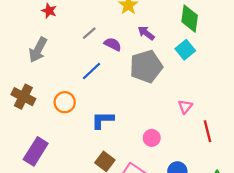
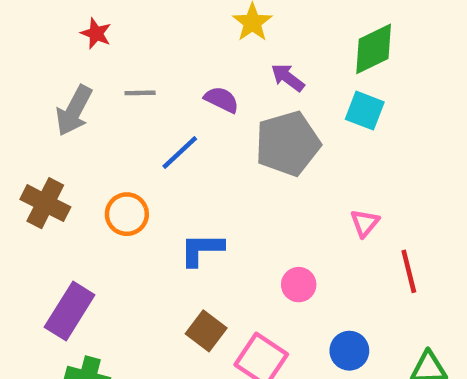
green diamond: (190, 19) -> (374, 49), turned 56
gray line: (89, 33) -> (140, 93), moved, turned 40
cyan square: (185, 50) -> (365, 111), turned -30

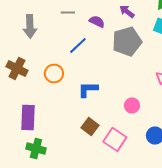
gray line: (140, 93) -> (68, 12), moved
gray arrow: (74, 111) -> (30, 26), turned -30
purple rectangle: (70, 311) -> (28, 118), turned -30

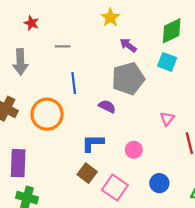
purple semicircle: (97, 22) -> (107, 106), moved
blue line: (78, 46) -> (74, 83), turned -54
orange circle: (54, 74) -> (47, 114), size x1.5
blue L-shape: (88, 90) -> (93, 143), moved

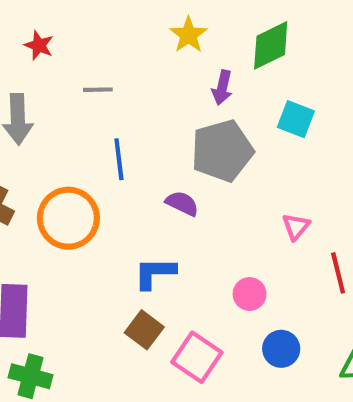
green diamond: (172, 31) -> (271, 45), moved
purple arrow: (128, 45) -> (222, 88), turned -114
pink circle: (134, 150) -> (250, 294), moved

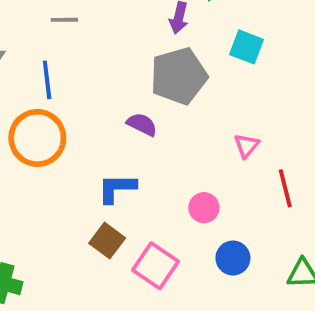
blue line: (119, 159) -> (47, 80), moved

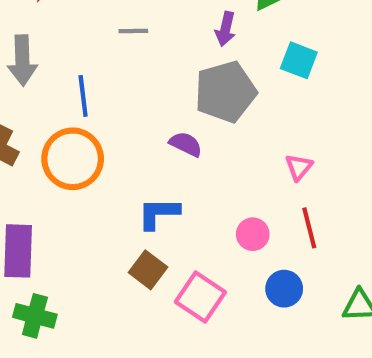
gray line: (64, 20) -> (133, 31), moved
red line: (285, 188) -> (309, 228), moved

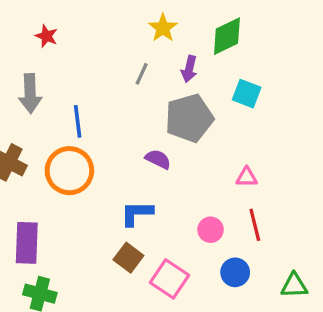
gray line: (133, 31) -> (142, 74), moved, turned -65
pink triangle: (299, 167) -> (247, 177), turned 50

